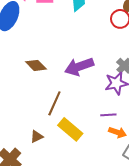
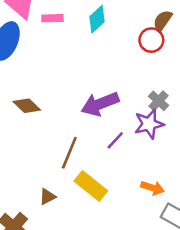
brown diamond: (36, 65) -> (27, 106), moved
purple line: (108, 115) -> (115, 140), moved, turned -42

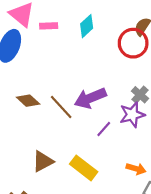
red circle: (151, 40) -> (133, 43), size x1.4
brown line: (69, 153) -> (61, 107), moved, turned -64
brown triangle: (47, 197) -> (43, 161), moved, size x1.5

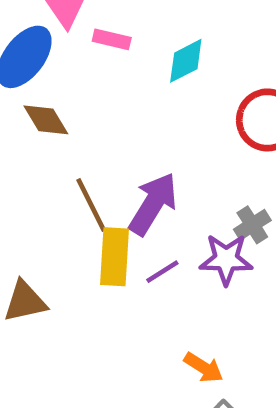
purple arrow: (90, 98) -> (153, 204), turned 128
brown diamond: (28, 101) -> (46, 120), moved
yellow rectangle: (84, 168) -> (115, 257), moved, turned 40

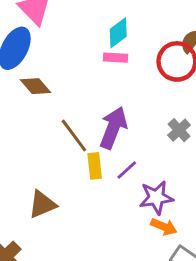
pink rectangle: (112, 39) -> (116, 58), moved
yellow rectangle: (115, 257) -> (95, 166), size x0.7
purple star: (226, 259) -> (156, 198), moved

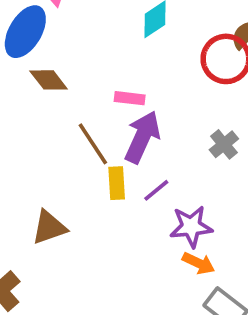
pink rectangle: (116, 58) -> (130, 98), moved

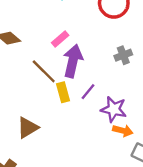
pink rectangle: (130, 98) -> (60, 39), turned -36
gray cross: (224, 144) -> (123, 55), turned 30
purple star: (191, 226) -> (114, 109), turned 30

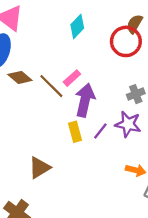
brown line: (44, 71) -> (51, 86), moved
purple star: (114, 109) -> (128, 124), moved

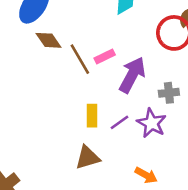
purple arrow: (85, 100) -> (132, 75), moved
brown triangle: (40, 168) -> (88, 158), moved

